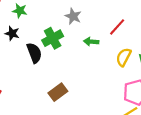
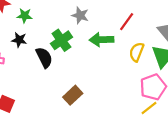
green arrow: (91, 42) -> (101, 40), size x1.5

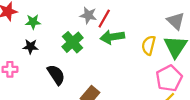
red line: (127, 22) -> (104, 19), moved
black semicircle: (44, 57) -> (56, 75), moved

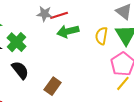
red line: (104, 19) -> (59, 15), turned 48
green cross: (73, 42) -> (16, 42), moved

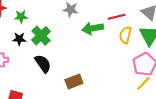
red line: (59, 15) -> (117, 17), moved
brown rectangle: (53, 86) -> (74, 82), turned 30

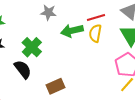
yellow semicircle: (125, 35) -> (95, 33), moved
green cross: (41, 36) -> (32, 47), moved

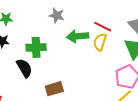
red line: (96, 18) -> (103, 27), turned 36
green cross: (32, 47) -> (36, 47), turned 36

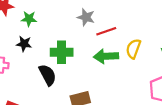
red line: (103, 27) -> (106, 31), moved, turned -48
green arrow: (77, 36) -> (106, 56), moved

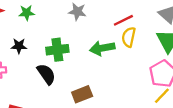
green star: (29, 19) -> (27, 13), moved
red line: (106, 31) -> (123, 20), moved

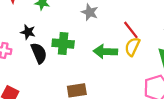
red line: (123, 20) -> (131, 30), turned 66
black semicircle: (46, 74) -> (39, 53), moved

